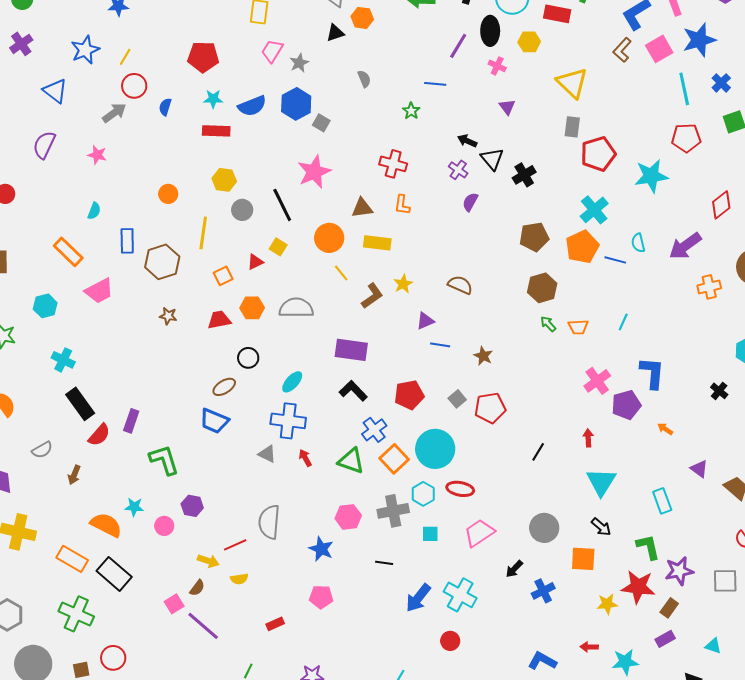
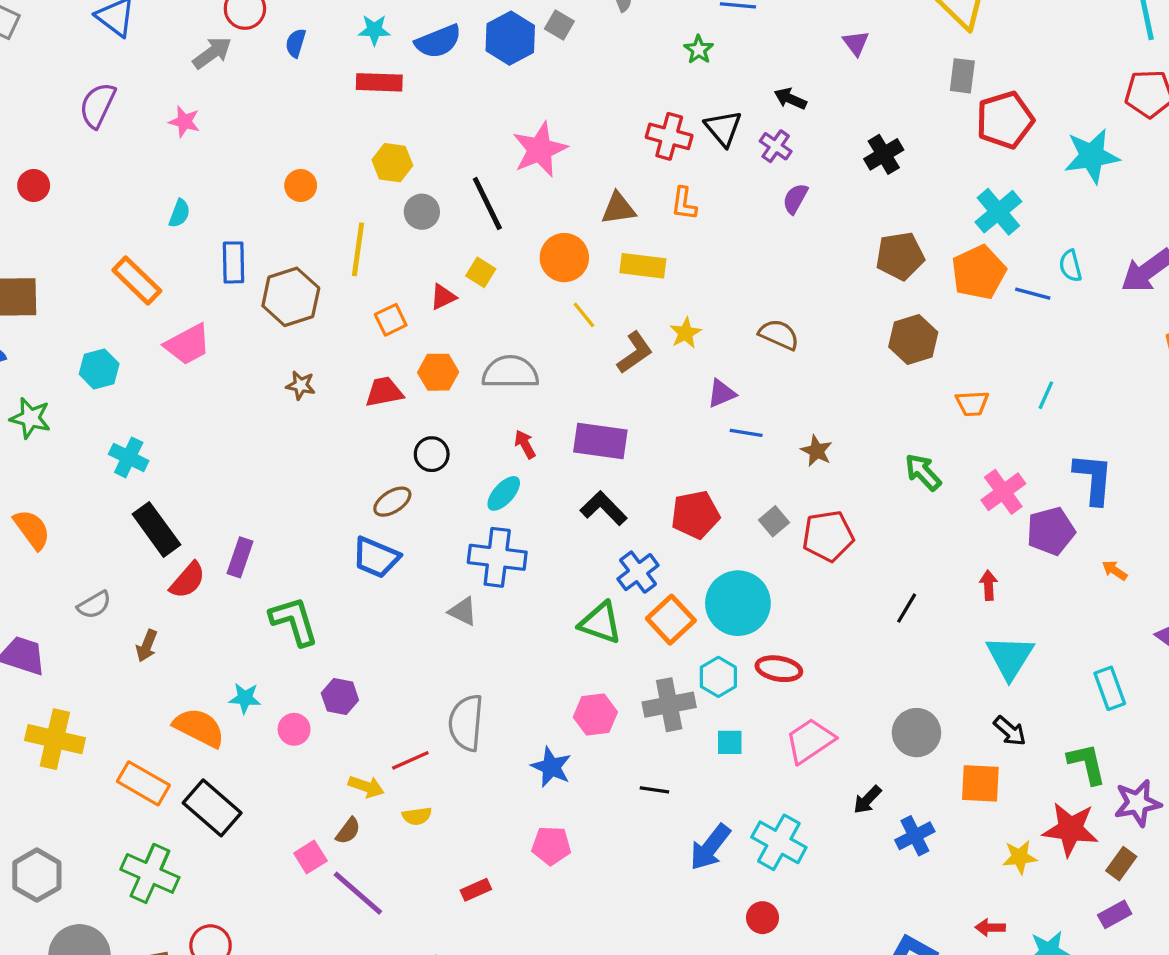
gray square: (321, 123) -> (559, 25), moved
black triangle: (492, 159) -> (723, 128), moved
green arrow: (548, 324) -> (923, 472), moved, size x1.4
red arrow: (305, 458) -> (525, 444), moved

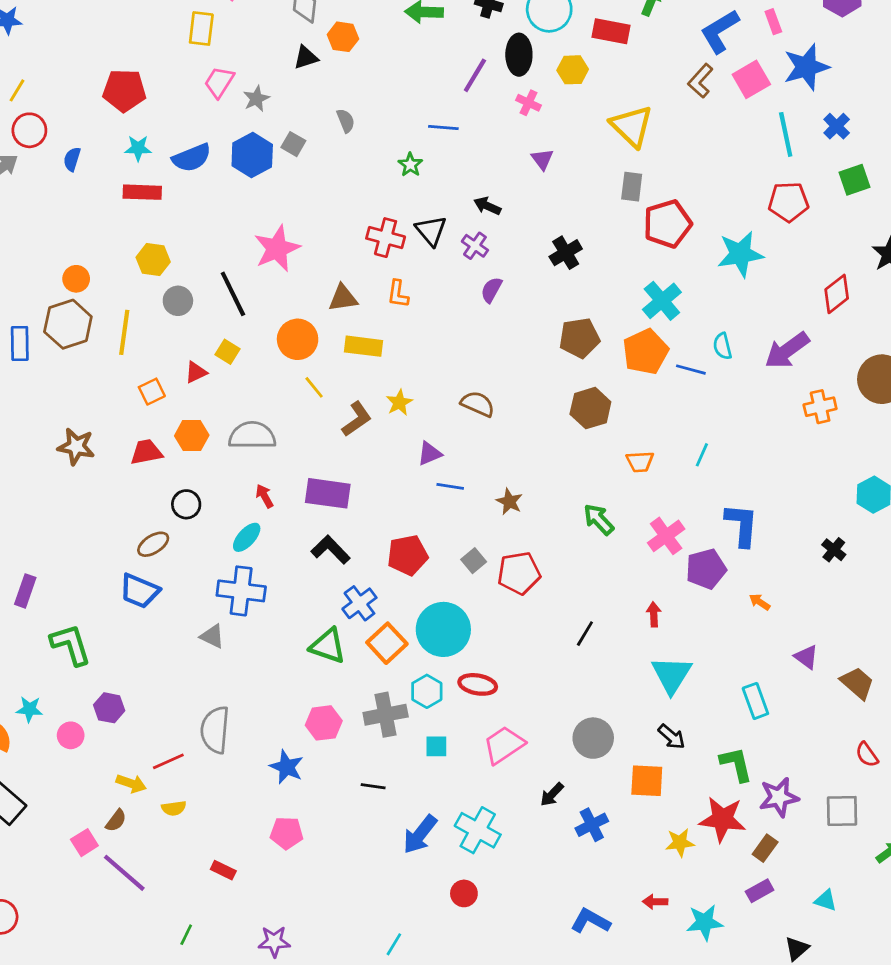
brown hexagon: (291, 297) -> (68, 324), moved
brown star: (301, 385) -> (76, 447), size x1.5
red rectangle: (476, 890) -> (223, 870), turned 50

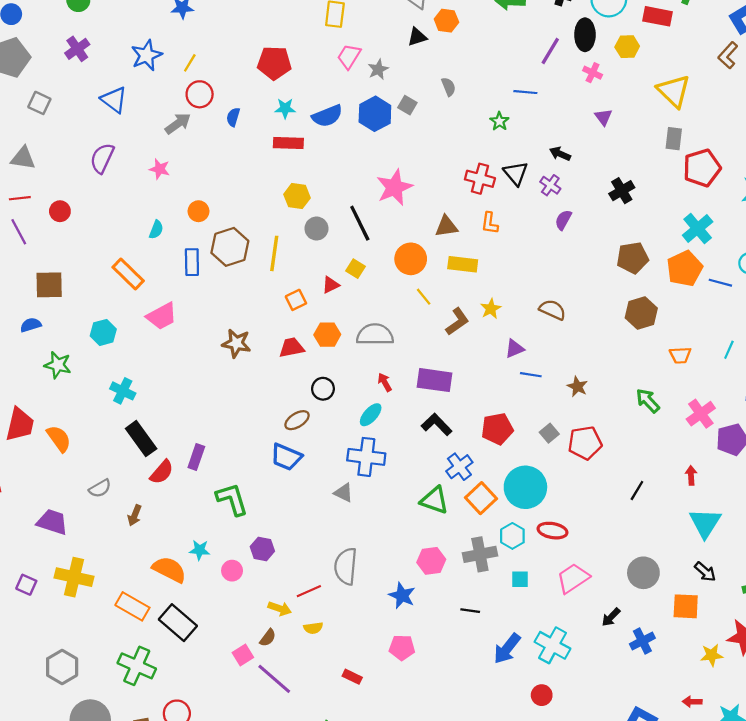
orange circle: (76, 279) -> (198, 211), moved

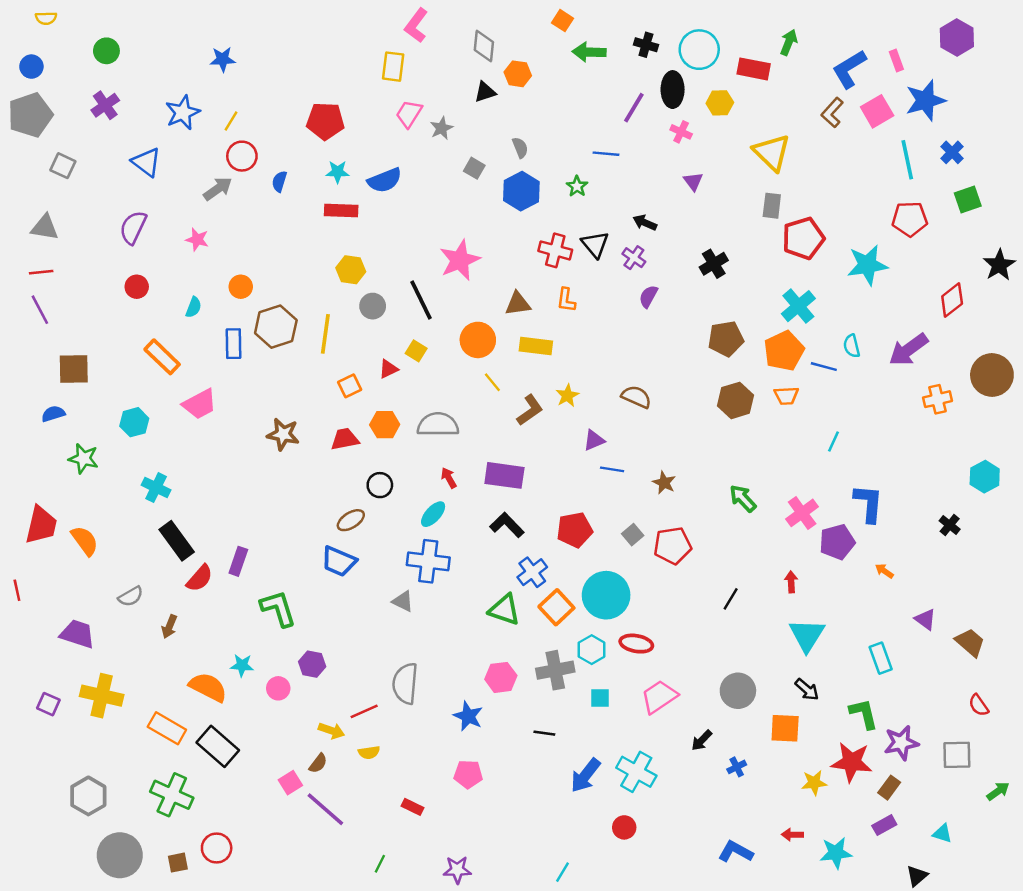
blue hexagon: (375, 114) -> (521, 191), moved
red circle: (60, 211) -> (137, 287), moved
orange trapezoid: (680, 355) -> (786, 396), moved
blue cross: (642, 641) -> (737, 767), size x0.7

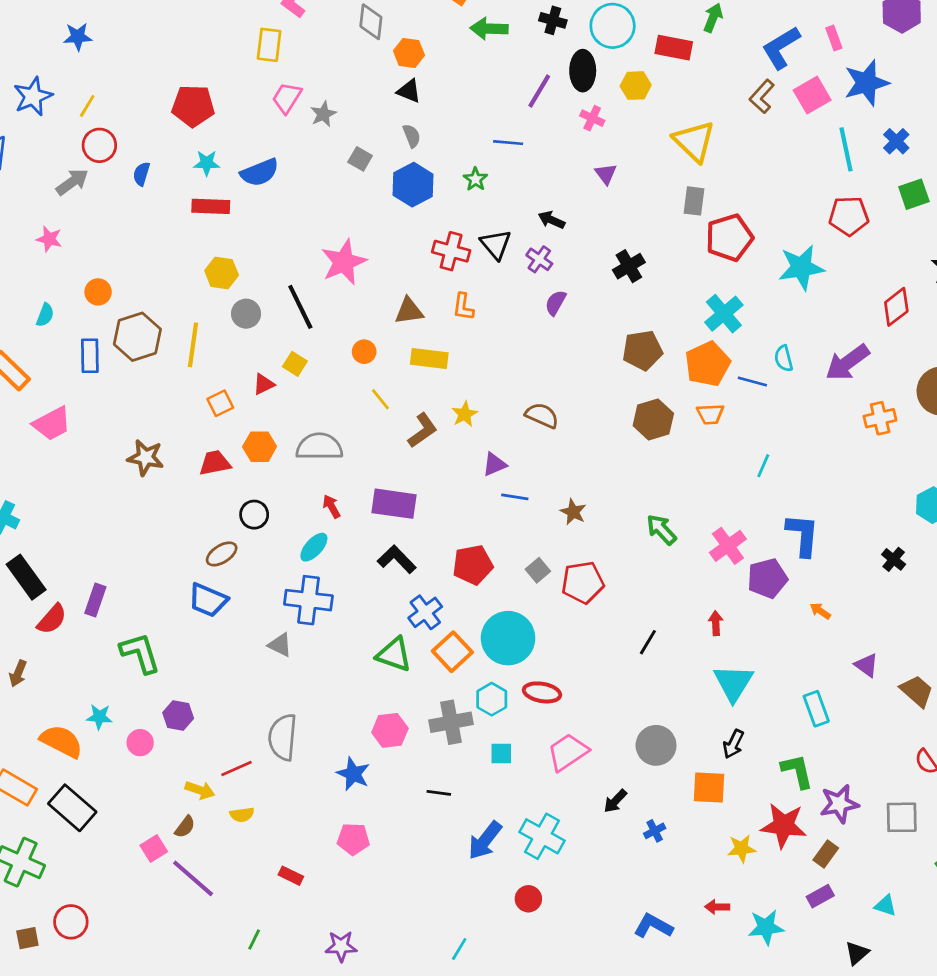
black triangle: (485, 92) -> (409, 91), moved, turned 40
orange circle: (478, 340) -> (364, 352), size x0.6
black arrow: (807, 690) -> (733, 744), turned 75

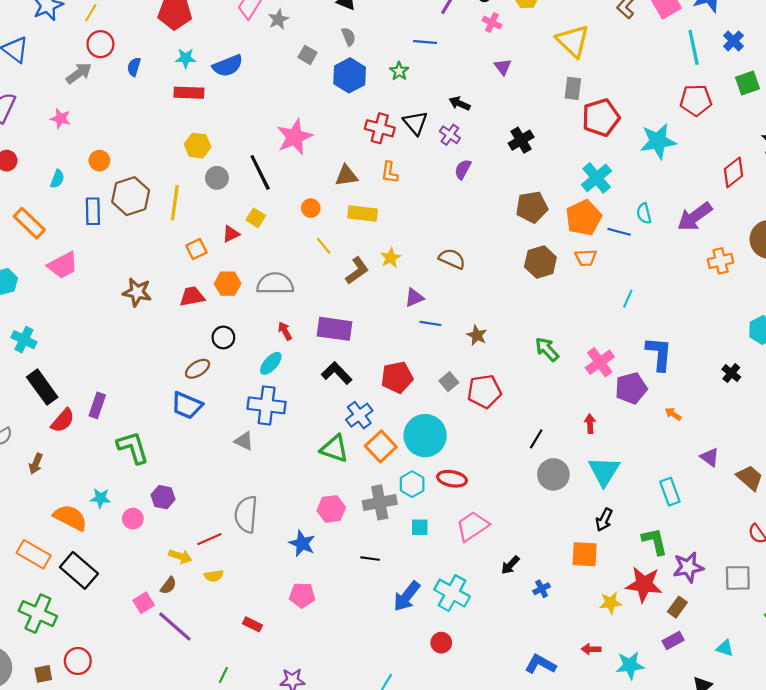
gray circle: (656, 745) -> (553, 474), moved

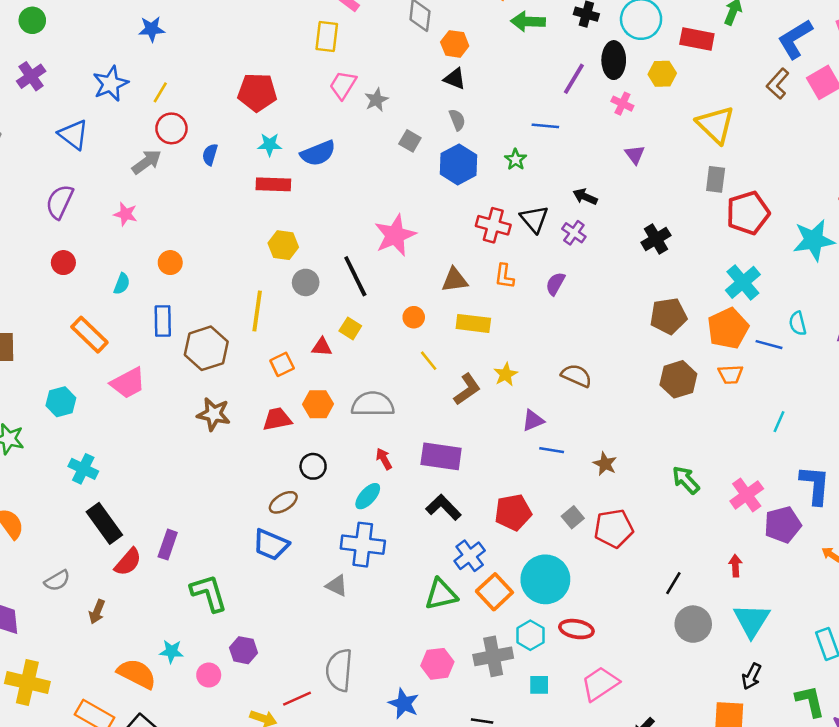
purple semicircle: (463, 169) -> (555, 284), moved
brown hexagon: (131, 196) -> (206, 348), moved
red triangle: (231, 234) -> (322, 347), turned 30
green triangle: (334, 449) -> (441, 594), turned -32

